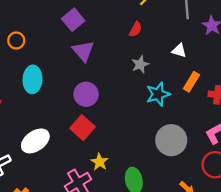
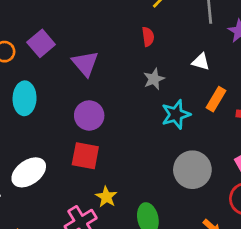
purple square: (73, 20) -> (41, 43), moved
red semicircle: (136, 29) -> (148, 37), turned -35
red square: (82, 128) -> (85, 156), turned -30

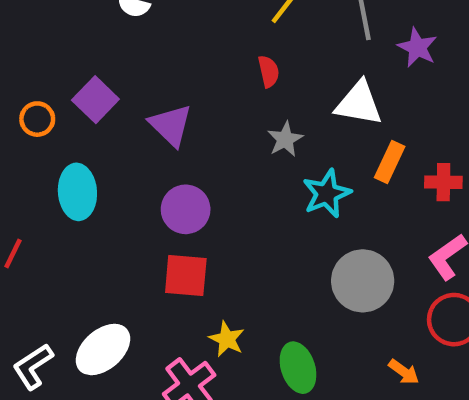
white triangle: (201, 62) -> (359, 103), size x1.6
white ellipse: (29, 172) -> (103, 349), moved

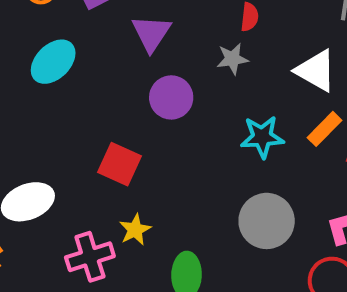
gray star: (285, 139) -> (232, 59), moved
cyan ellipse: (77, 192) -> (53, 62), turned 30
purple circle: (186, 209) -> (171, 97), moved

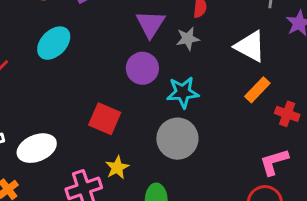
purple triangle: (151, 33) -> (150, 24), moved
cyan star: (262, 137) -> (183, 92), moved
gray circle: (267, 221) -> (177, 139), moved

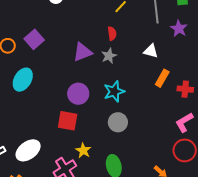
purple triangle: (150, 24) -> (83, 52), turned 50
white triangle: (250, 46) -> (151, 51), size x0.7
purple circle: (142, 68) -> (78, 94), moved
gray circle: (177, 139) -> (118, 122), size x0.7

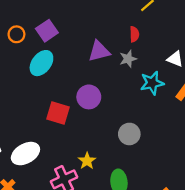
cyan ellipse: (23, 80) -> (41, 63), moved
cyan star: (114, 91) -> (152, 83), moved
red square: (68, 121) -> (58, 113), moved

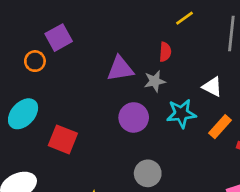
orange circle: (16, 34) -> (35, 61), moved
cyan ellipse: (41, 63) -> (23, 114), moved
purple circle: (89, 97) -> (134, 117), moved

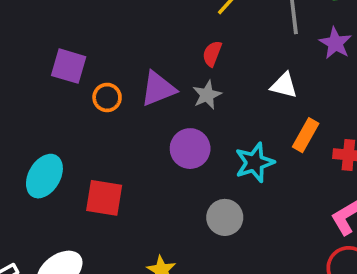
purple square: (59, 38) -> (69, 66), turned -32
red semicircle: (165, 52) -> (212, 54), turned -150
orange circle: (35, 61) -> (107, 97), moved
cyan star: (181, 114) -> (255, 163), moved

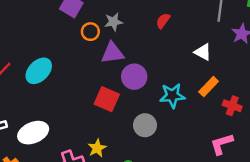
purple triangle: (158, 89) -> (112, 53), moved
gray star: (207, 95) -> (113, 22), moved
red square: (104, 198) -> (107, 99), moved

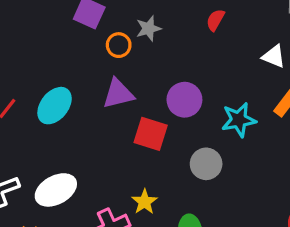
purple triangle: (112, 53) -> (118, 94), moved

